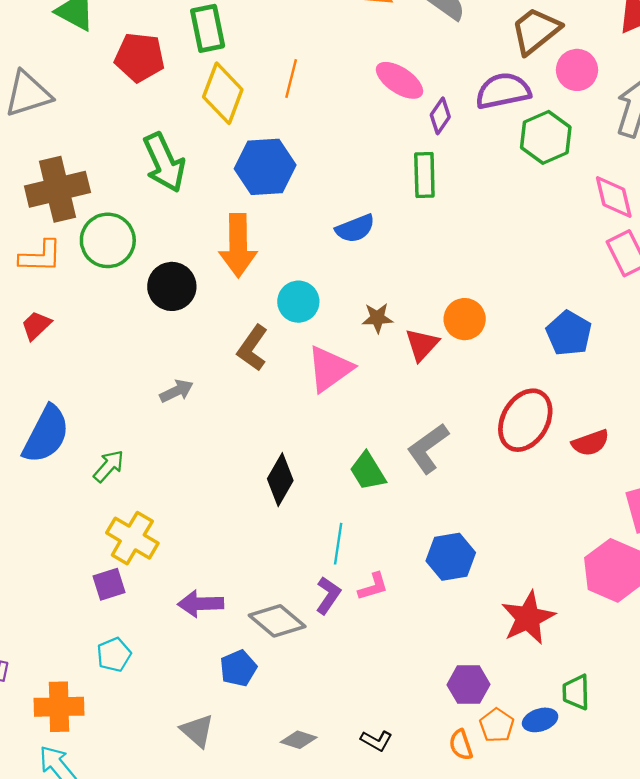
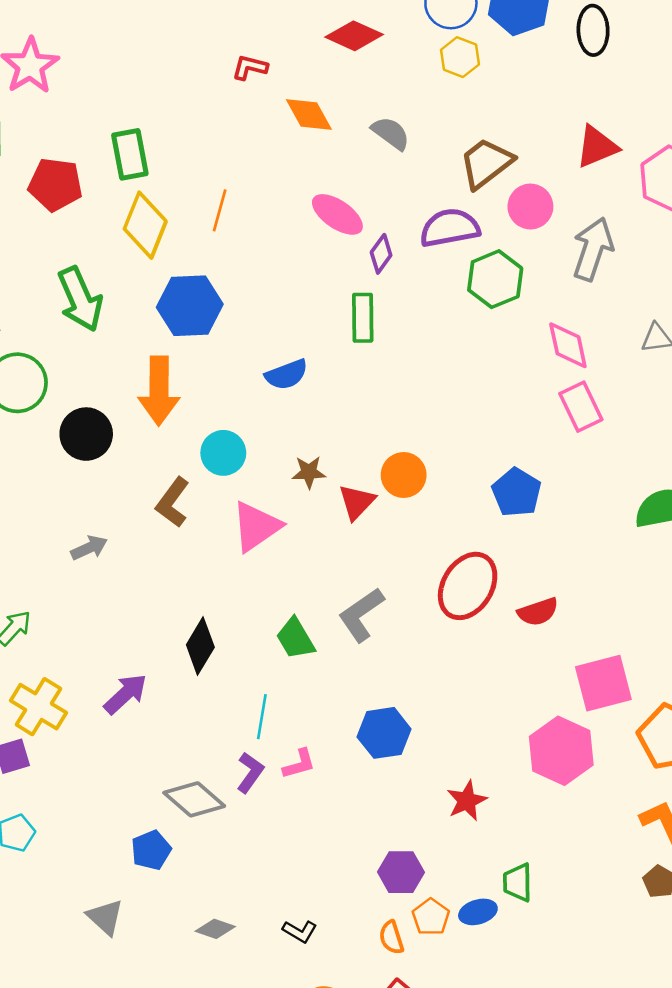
purple arrow: (201, 604) -> (125, 694), moved, turned 138
red star: (528, 618) -> (467, 801), size x0.7

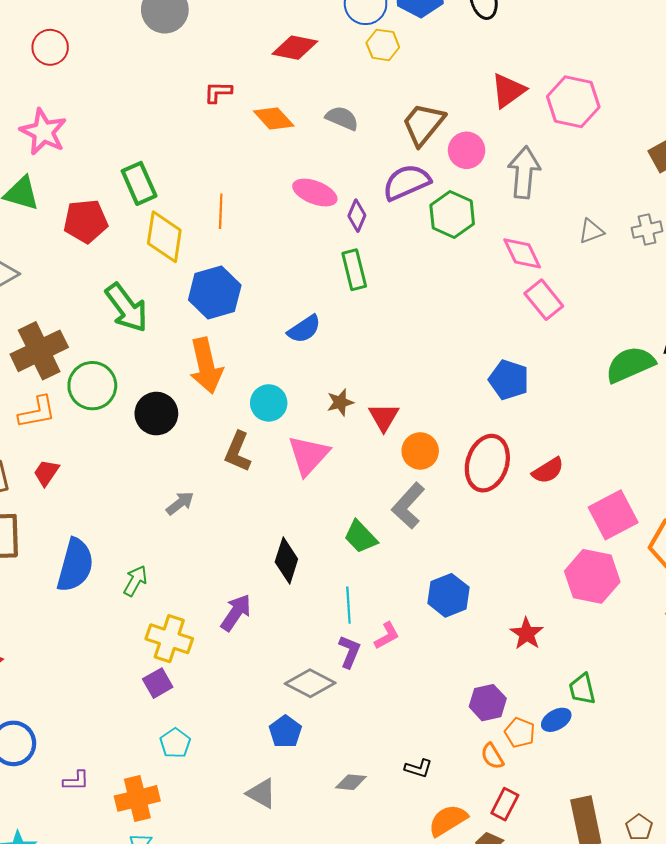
orange circle: (404, 475) -> (420, 451), moved

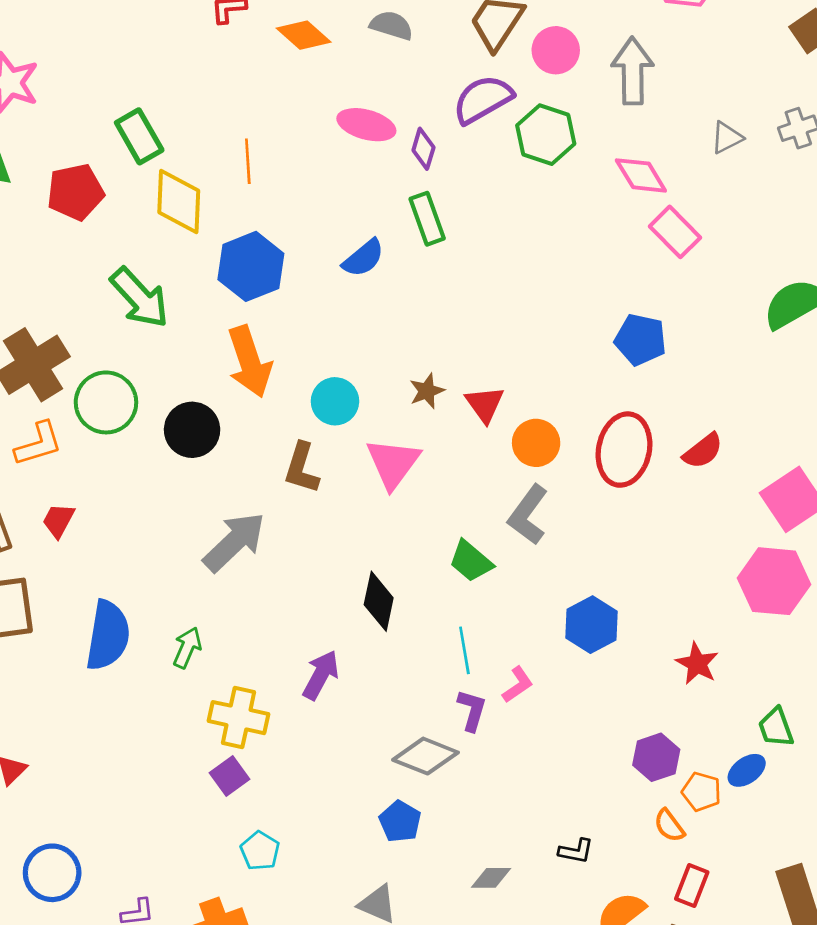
blue semicircle: (304, 329) -> (363, 258), moved
gray arrow: (180, 503) -> (234, 542), size x1.8

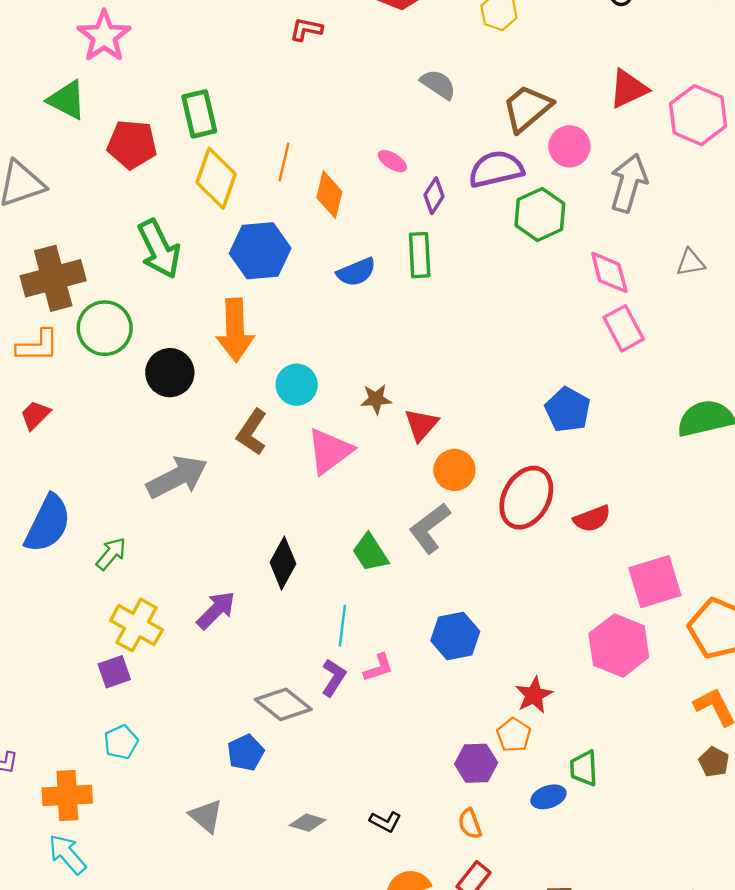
orange diamond: (304, 35) -> (329, 195), moved, turned 45
pink ellipse: (366, 125) -> (392, 161), size x0.6
orange pentagon: (701, 792) -> (514, 735), moved

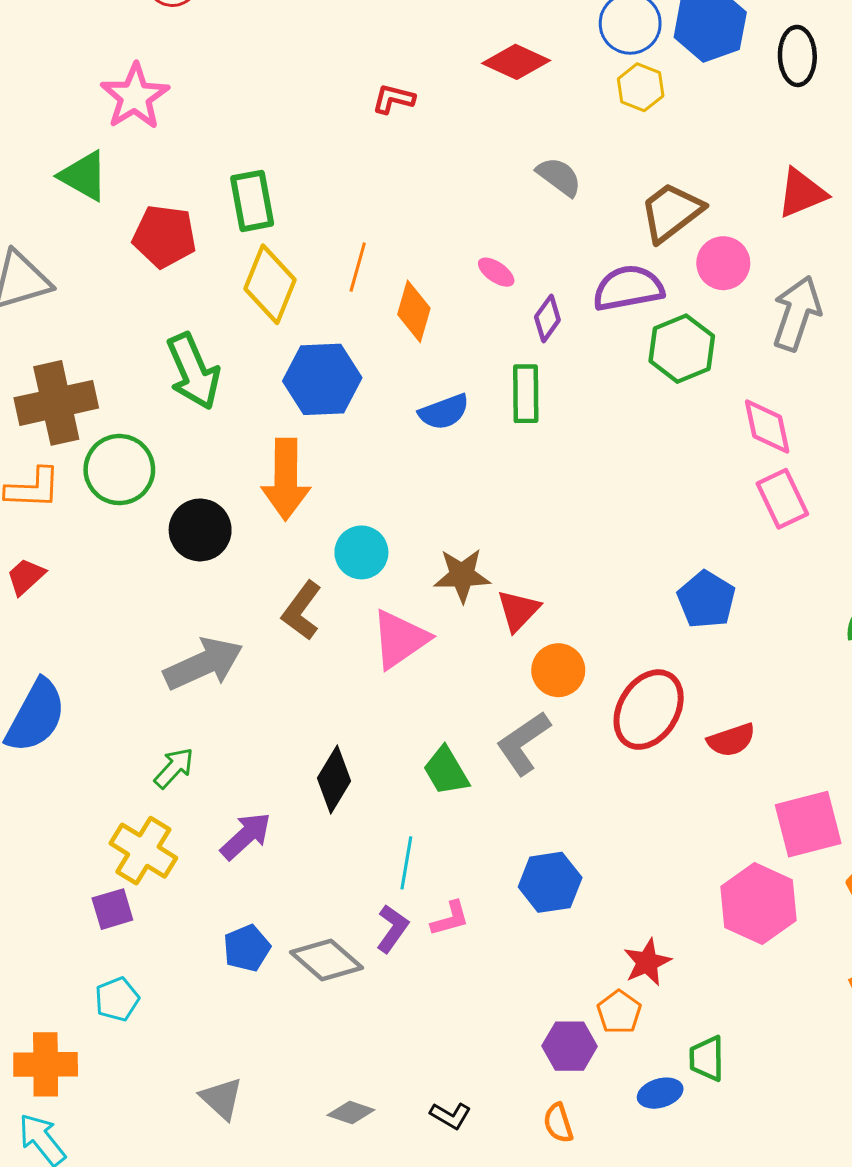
brown star: (376, 399) -> (462, 575), size x1.4
green arrow: (111, 554) -> (174, 768), moved
blue pentagon: (246, 753) -> (247, 948), moved

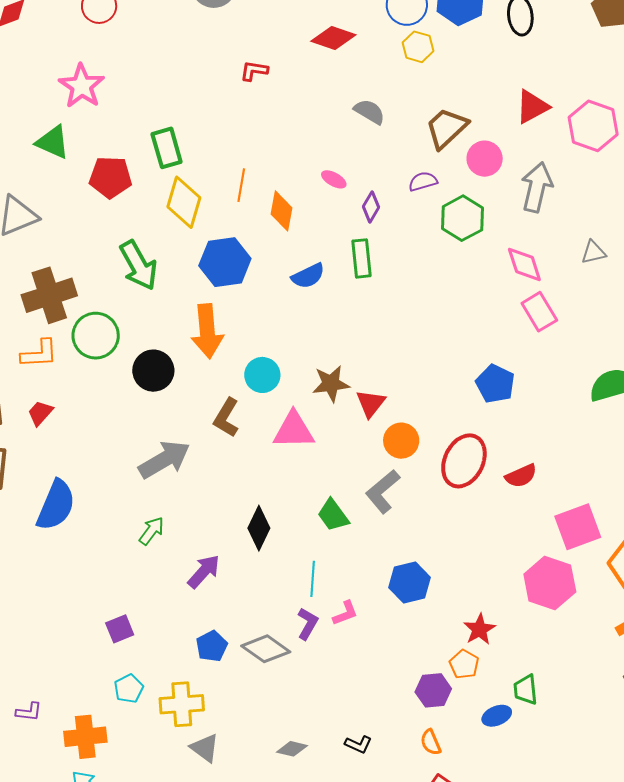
purple semicircle: (628, 288) -> (423, 181), size x0.6
pink triangle: (400, 639) -> (294, 430), turned 39
yellow cross: (143, 851) -> (182, 704), moved, turned -30

